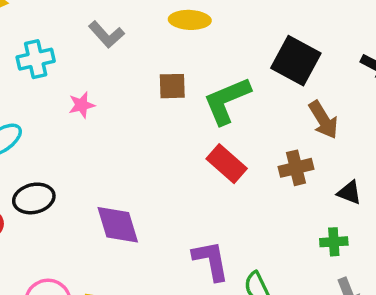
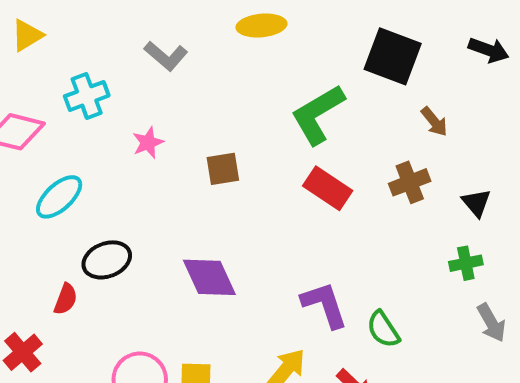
brown square: (172, 86) -> (223, 169), moved
brown arrow: (323, 120) -> (434, 122), size x0.7
black triangle: (349, 192) -> (476, 203), turned 36

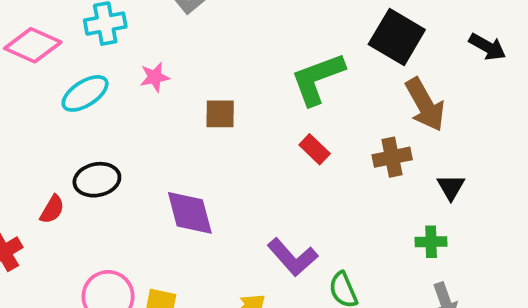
brown arrow: (434, 122) -> (425, 105), size x1.8
red rectangle: (328, 188) -> (315, 149), size x0.7
cyan ellipse: (59, 197) -> (85, 93), moved
purple L-shape: (324, 305) -> (292, 257), turned 147

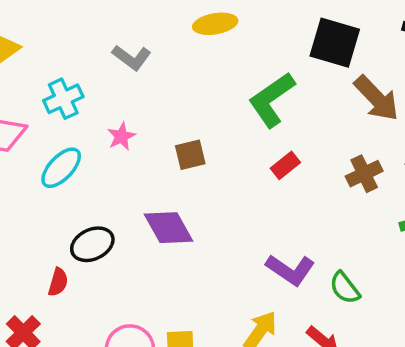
red rectangle: (315, 149) -> (285, 165), turned -68
brown cross: (392, 157) -> (364, 174), moved
purple diamond: (190, 213) -> (169, 228), moved

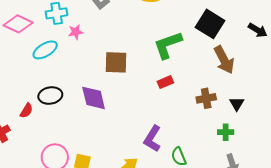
pink star: (121, 136) -> (76, 32), moved
brown square: (190, 155) -> (116, 62), size x1.4
purple L-shape: (290, 270) -> (152, 139), turned 72

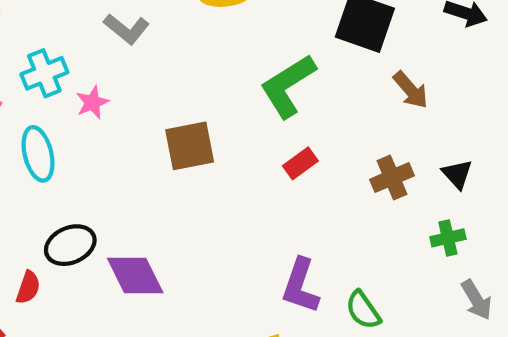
cyan ellipse: (45, 50) -> (38, 154), turned -60
brown arrow: (224, 60) -> (411, 90), size x0.7
purple diamond: (94, 98) -> (135, 275), moved

